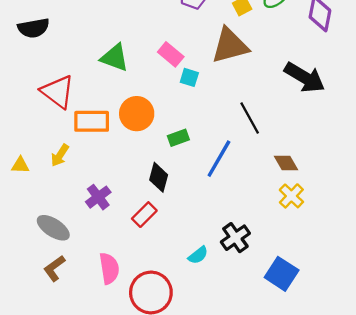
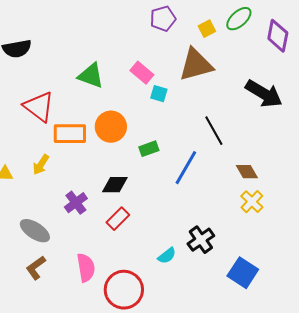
black diamond: (159, 177) -> (115, 185), moved, turned 76

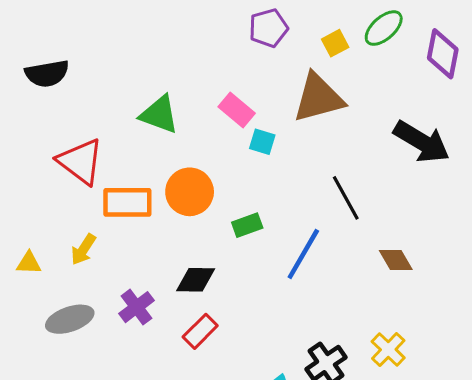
yellow cross: (252, 202) -> (388, 350), moved
gray ellipse: (35, 231) -> (70, 319), moved, turned -52

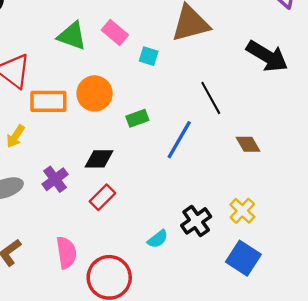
pink rectangle: (237, 110) -> (115, 33), moved

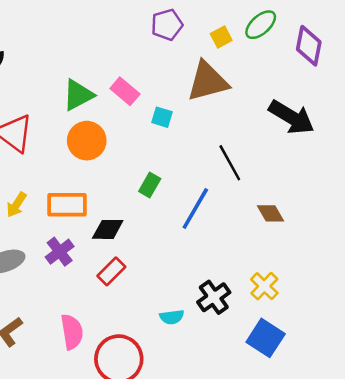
green triangle: (72, 36) -> (78, 95), turned -48
orange circle: (95, 93) -> (87, 141), moved
orange rectangle: (48, 101) -> (67, 205), moved
green rectangle: (137, 118) -> (150, 185), turned -40
cyan semicircle: (158, 239) -> (172, 317), turned 30

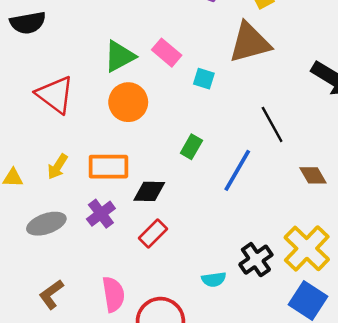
yellow cross: (264, 286) -> (307, 248), size x1.6

